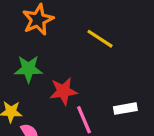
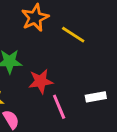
orange star: (38, 20) -> (35, 18), moved

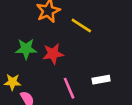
red star: (41, 81) -> (53, 54), moved

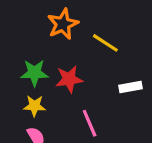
white rectangle: (101, 80) -> (130, 87), moved
yellow star: (12, 82) -> (34, 106), moved

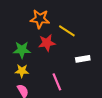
orange star: (63, 24) -> (40, 19), turned 30
red star: (69, 79) -> (47, 43), moved

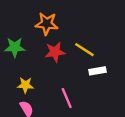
yellow line: (67, 31) -> (84, 50), moved
green star: (22, 50) -> (15, 47), moved

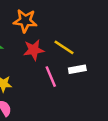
pink line: (67, 98) -> (51, 77), moved

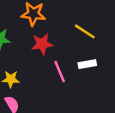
yellow line: (64, 47) -> (85, 31), moved

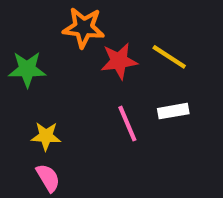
red star: (42, 44) -> (119, 61), moved

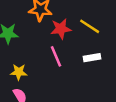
pink line: (127, 124) -> (56, 56), moved

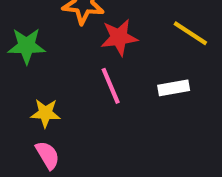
yellow line: (90, 26) -> (190, 33), moved

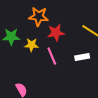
yellow star: (45, 113) -> (31, 45), moved

